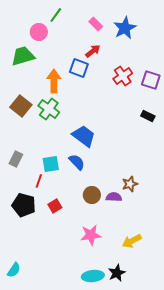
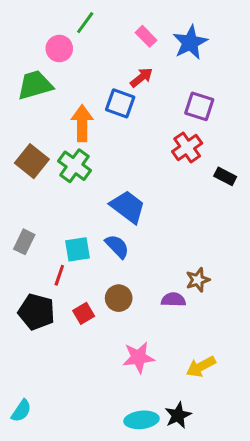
red cross: (123, 76) -> (187, 147), moved
purple square: (151, 80) -> (199, 106), moved
brown circle: (92, 195) -> (119, 298), moved

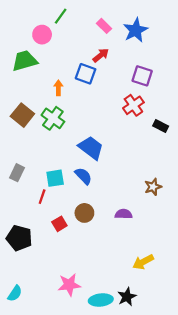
orange arrow: (82, 123) -> (58, 88), size x0.6
brown star: (198, 280) -> (153, 187), moved
black pentagon: (36, 312) -> (19, 238), moved
pink star: (138, 357) -> (69, 285), moved

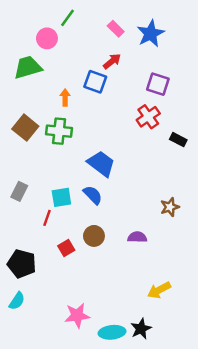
green cross: (53, 118) -> (59, 131), turned -30
cyan semicircle: (15, 293) -> (17, 301), moved

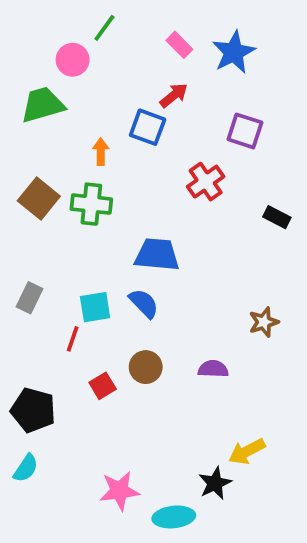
red cross: (148, 117) -> (206, 182), moved
blue trapezoid: (101, 164) -> (157, 255), turned -32
black star: (141, 329) -> (215, 483), moved

